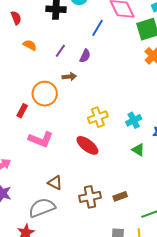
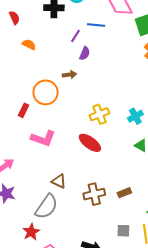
blue line: (97, 28) -> (96, 25), turned 66
purple line: (60, 51) -> (76, 36), moved
gray semicircle: (42, 208) -> (47, 207), turned 148

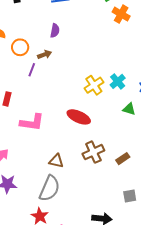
purple line: (76, 36) -> (32, 70), moved
orange circle: (46, 92) -> (20, 47), moved, size x0.7
yellow cross: (99, 114) -> (94, 85), moved
brown cross: (94, 194) -> (93, 152), moved

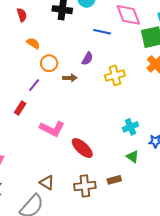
purple line: (32, 70) -> (34, 85), moved
yellow cross: (94, 85) -> (115, 75), moved
pink L-shape: (32, 122) -> (52, 129), moved
brown rectangle: (123, 159) -> (114, 180), moved

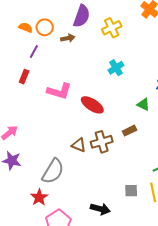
orange semicircle: (33, 43) -> (26, 27), moved
purple semicircle: (87, 59) -> (82, 16), size x1.6
cyan cross: (130, 127) -> (116, 68), moved
brown triangle: (47, 183) -> (79, 145), moved

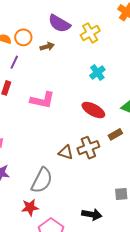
purple semicircle: (82, 16) -> (59, 23), turned 105
red ellipse: (92, 105) -> (93, 110), moved
red star: (39, 197) -> (30, 207), turned 30

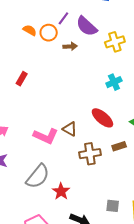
purple line: (14, 62) -> (63, 18), moved
pink L-shape: (42, 100) -> (46, 136), moved
brown triangle: (66, 152) -> (70, 129), moved
red star: (30, 207) -> (61, 191), moved, turned 30

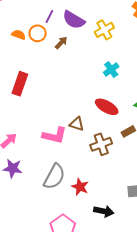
brown arrow: (70, 46) -> (61, 43), turned -32
red rectangle: (22, 79) -> (20, 84), size x1.6

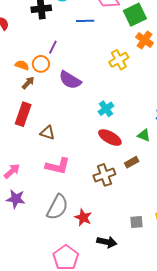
purple semicircle: (74, 20) -> (70, 80), moved
yellow cross: (104, 30) -> (119, 60), moved
brown arrow: (61, 43) -> (28, 83), moved
cyan cross: (111, 69) -> (106, 109), moved
brown triangle: (77, 124) -> (47, 133), moved

